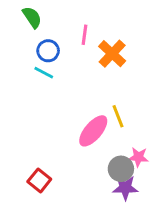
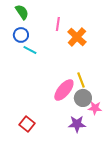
blue circle: (48, 51) -> (21, 35), moved
gray circle: (121, 169) -> (83, 98), moved
purple star: (125, 188) -> (77, 124), moved

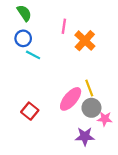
red square: (27, 124) -> (30, 111), moved

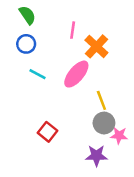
cyan line: (33, 55) -> (37, 74), moved
pink ellipse: (71, 99) -> (76, 74), moved
red square: (30, 111) -> (47, 132), moved

